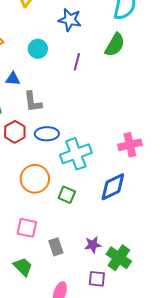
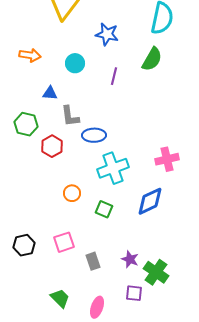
blue ellipse: (47, 134) -> (94, 135), moved
orange circle: (35, 179) -> (72, 193), size x0.6
pink square: (27, 228) -> (64, 242), turned -30
purple star: (93, 245) -> (130, 259), turned 30
green trapezoid: (23, 267) -> (60, 298), moved

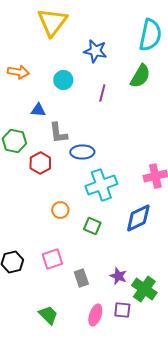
pink ellipse: (97, 307) -> (95, 315), moved

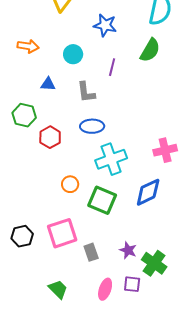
gray L-shape: (58, 133) -> (86, 92), moved
green square: (92, 226) -> (102, 200), size x1.6
pink square: (52, 259) -> (62, 233), size x1.4

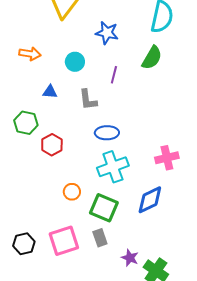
blue ellipse: (92, 126) -> (107, 133), moved
gray rectangle: (91, 252) -> (100, 238), moved

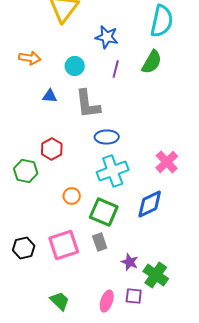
purple line: (114, 75) -> (116, 69), moved
gray L-shape: (88, 100) -> (88, 104), size x1.4
green hexagon: (26, 123) -> (26, 171), moved
pink cross: (167, 158) -> (167, 162), turned -30

